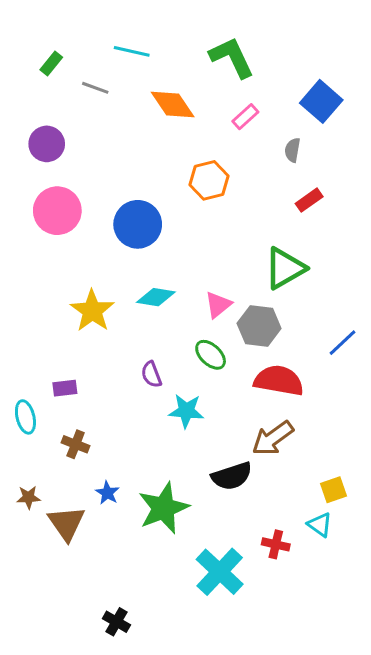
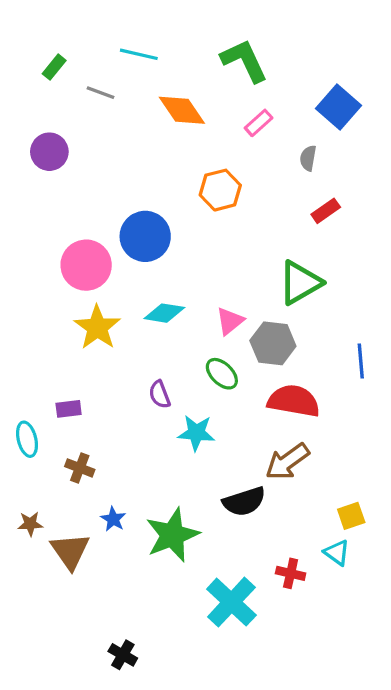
pink circle: (57, 211) -> (86, 265), moved
blue line: (343, 343) -> (361, 361), turned -52

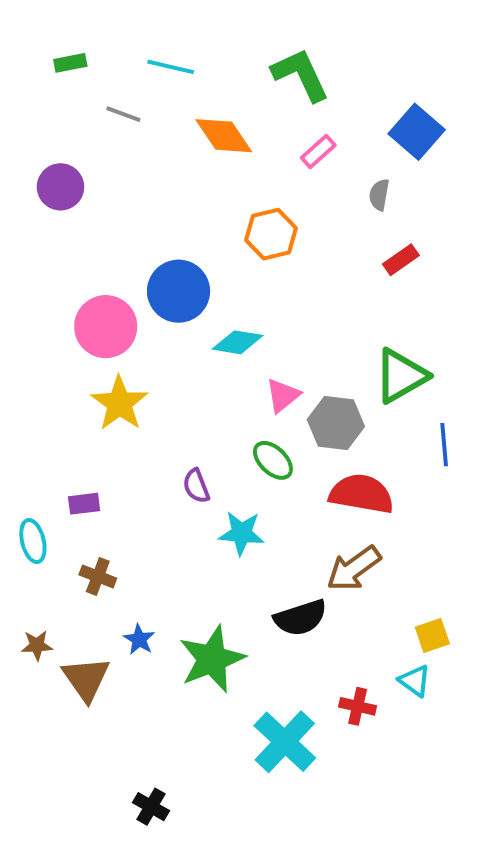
green rectangle: (54, 67) -> (70, 63), moved, turned 40
green triangle: (300, 283) -> (401, 376), moved
cyan diamond: (164, 313) -> (238, 342), moved

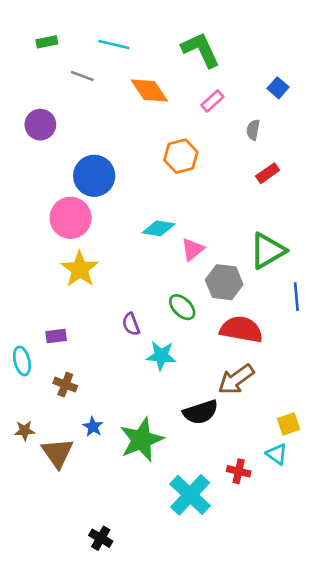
blue square: (417, 132) -> (278, 88), size x0.6
blue circle: (179, 291) -> (94, 176), moved
pink triangle: (283, 395) -> (193, 249), moved

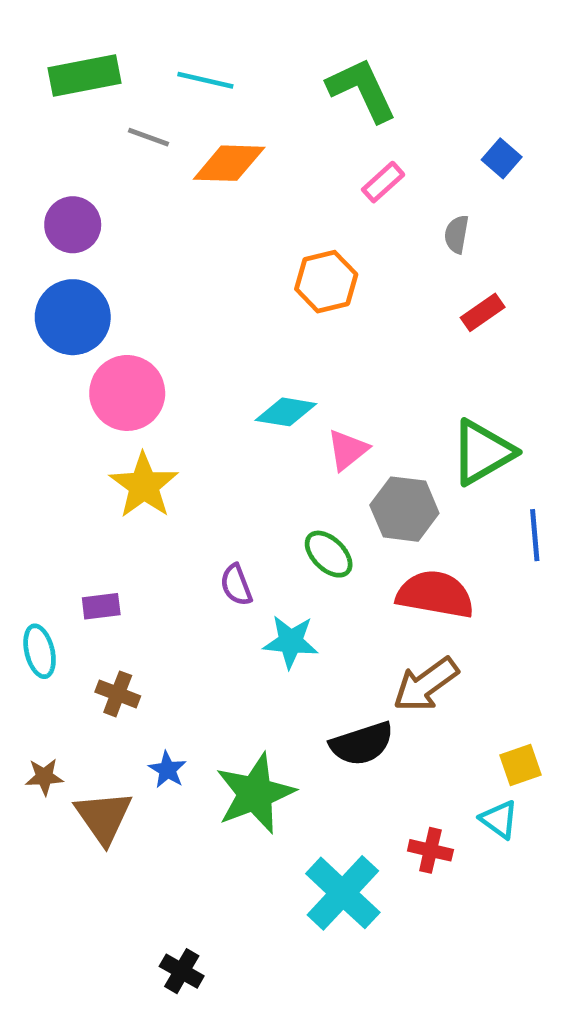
green rectangle: (47, 42) -> (85, 75), size x1.8
orange diamond: (149, 90) -> (229, 163), moved, turned -54
blue circle: (94, 176) -> (73, 317), moved

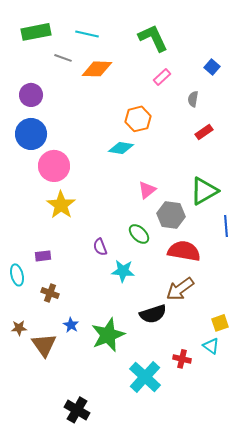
cyan diamond: (286, 412) -> (121, 148), moved
black cross: (182, 971) -> (77, 410), size x1.4

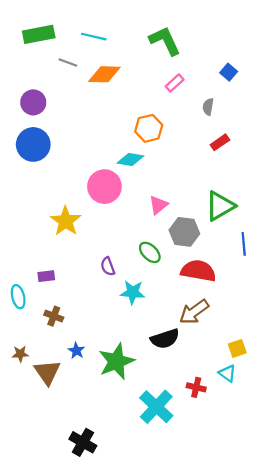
pink circle: (54, 166) -> (104, 187), moved

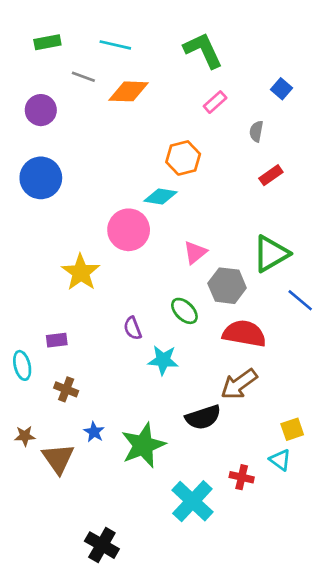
green rectangle: (39, 34) -> (47, 42), size x0.7
purple circle: (33, 102) -> (41, 110), moved
blue line: (244, 244) -> (300, 300), turned -45

